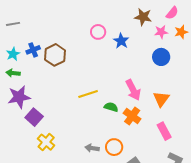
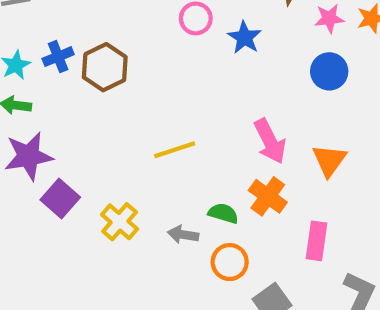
green semicircle: (111, 107) -> (223, 213), moved
pink rectangle: (164, 131) -> (317, 241), moved, turned 36
yellow cross: (46, 142) -> (120, 222), moved
gray arrow: (92, 148) -> (183, 234), moved

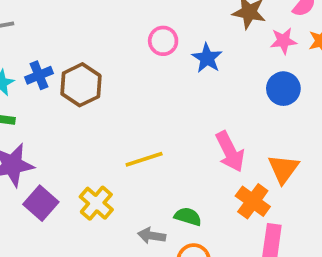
orange cross: (268, 196) -> (253, 201), moved
yellow cross: (120, 222) -> (96, 203), moved

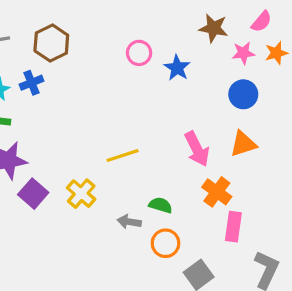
brown hexagon: (81, 85) -> (51, 43), moved
orange triangle: (283, 169) -> (243, 144), moved, turned 36

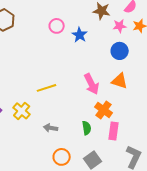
orange triangle: (243, 144) -> (120, 81), turned 36
green semicircle: (161, 205) -> (87, 128), moved, turned 64
orange circle: (166, 243) -> (62, 157), moved

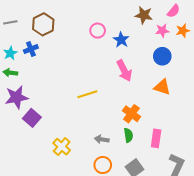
pink arrow: (92, 84) -> (124, 71), moved
orange cross: (104, 110) -> (131, 114), moved
yellow cross: (22, 111) -> (62, 147), moved
gray arrow: (51, 128) -> (102, 139), moved

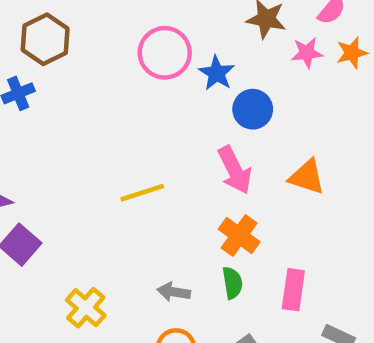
pink circle: (98, 31) -> (165, 53), size x1.5
blue circle: (162, 56) -> (253, 109), moved
pink arrow: (124, 71) -> (235, 170), moved

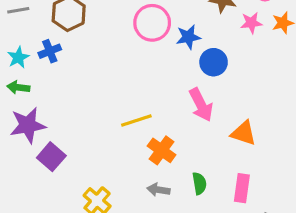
blue star: (217, 73) -> (188, 37), turned 30
orange triangle: (307, 177) -> (243, 133), moved
orange cross: (239, 235) -> (162, 150), moved

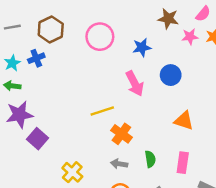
pink circle: (152, 23) -> (100, 37), moved
blue circle: (214, 62) -> (171, 75), moved
pink arrow: (201, 105) -> (135, 83), moved

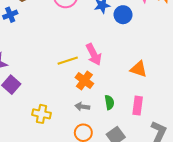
blue circle: (171, 75) -> (123, 15), moved
pink arrow: (135, 83) -> (94, 54), moved
yellow cross: (72, 172) -> (42, 114), turned -30

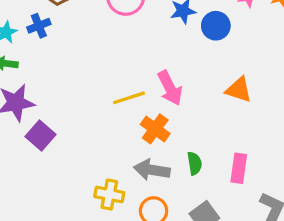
orange triangle: (139, 69) -> (239, 90), moved
gray arrow: (82, 107) -> (152, 170), size x1.5
yellow cross: (42, 114) -> (109, 195), moved

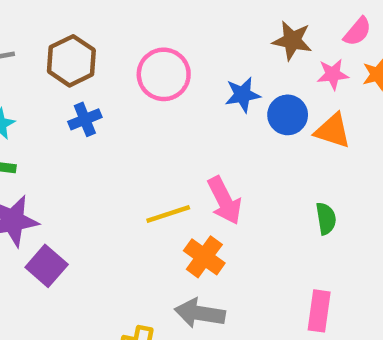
blue cross: (39, 26) -> (85, 119), moved
orange triangle: (239, 90) -> (333, 131), moved
green semicircle: (195, 163) -> (326, 219), moved

